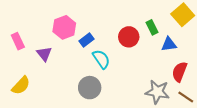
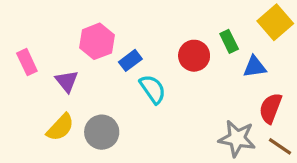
yellow semicircle: (21, 85) -> (60, 127), moved
gray circle: (90, 88) -> (102, 132), moved

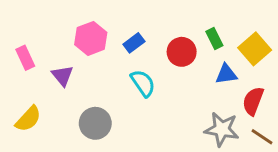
yellow square: (275, 22) -> (255, 49), moved
blue rectangle: (130, 60) -> (134, 43), moved
blue triangle: (255, 67) -> (226, 74), moved
yellow semicircle: (60, 127) -> (28, 119), moved

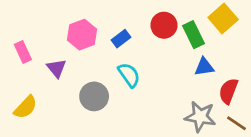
green rectangle: (214, 38) -> (194, 35), size x1.4
yellow square: (255, 49) -> (223, 18), moved
red circle: (182, 52) -> (164, 25), moved
gray circle: (95, 123) -> (94, 96), moved

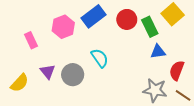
blue rectangle: (121, 39) -> (93, 16), moved, size x1.6
pink rectangle: (23, 52) -> (31, 40), moved
purple triangle: (56, 68) -> (48, 72), moved

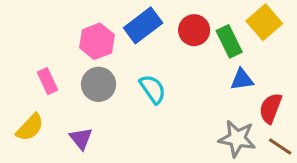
pink rectangle: (31, 40) -> (48, 81), moved
purple triangle: (48, 72) -> (81, 139), moved
gray circle: (73, 75) -> (99, 84), moved

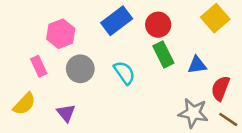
pink hexagon: (97, 41) -> (61, 34), moved
green rectangle: (229, 41) -> (163, 55), moved

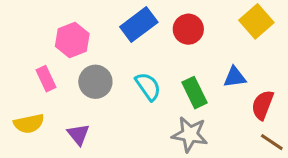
green rectangle: (163, 55) -> (194, 93), moved
yellow semicircle: (24, 104) -> (29, 124), turned 35
gray star: (193, 113) -> (190, 134), moved

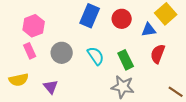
blue rectangle: (139, 24) -> (90, 16), turned -30
pink hexagon: (72, 40) -> (34, 26), moved
blue triangle: (235, 77) -> (149, 30), moved
red semicircle: (263, 105) -> (158, 54), moved

